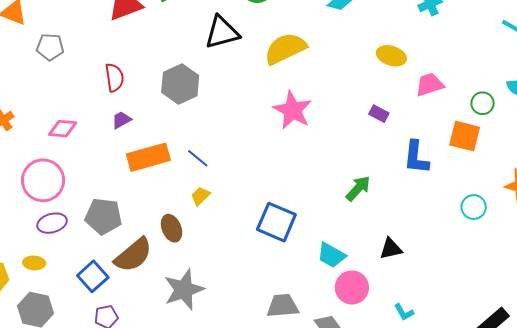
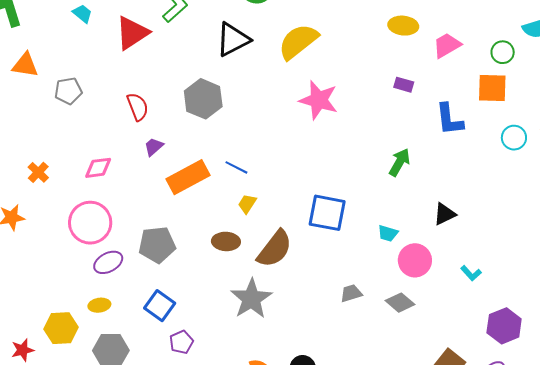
cyan circle: (474, 207) -> (514, 138), moved
brown ellipse: (172, 228) -> (226, 241), turned -52
brown semicircle: (133, 255) -> (275, 249), moved
cyan trapezoid: (331, 255) -> (388, 233), size x0.7
gray trapezoid: (283, 306) -> (351, 293), size x0.7

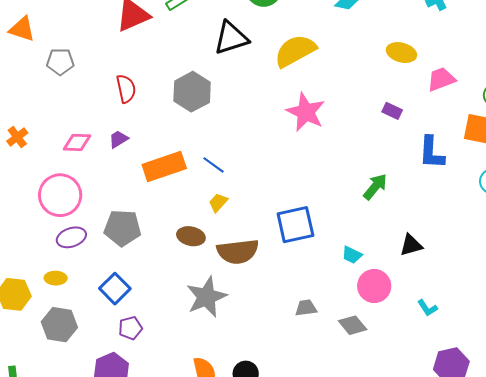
purple trapezoid: (154, 147) -> (118, 139), moved
blue square: (327, 213) -> (295, 225), turned -33
brown semicircle: (275, 249) -> (238, 251), turned 36

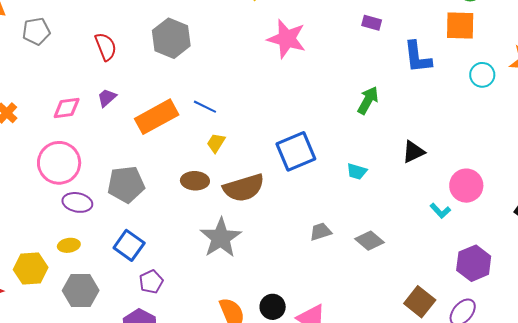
purple ellipse: (71, 237) -> (77, 202), turned 40
pink circle: (374, 286) -> (466, 186), moved

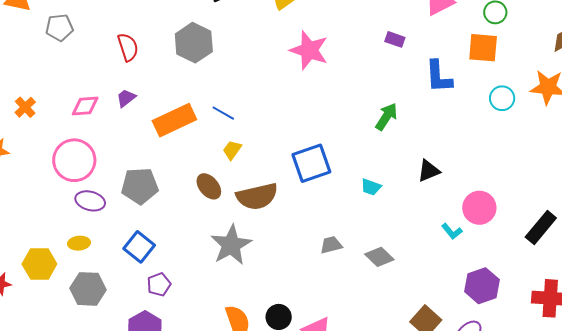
brown ellipse: (195, 181) -> (209, 186), turned 44

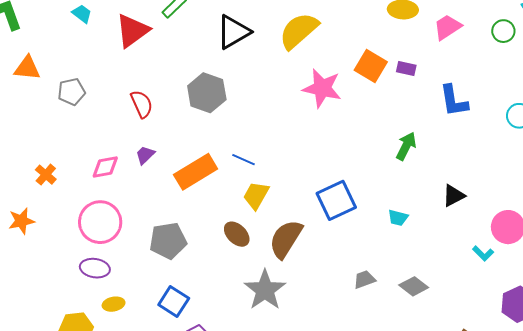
orange square: (483, 48) -> (371, 66), moved, turned 32
yellow trapezoid: (232, 150) -> (256, 195), size x1.4
brown semicircle: (257, 196) -> (286, 239), turned 141
purple ellipse: (90, 201) -> (95, 268), moved

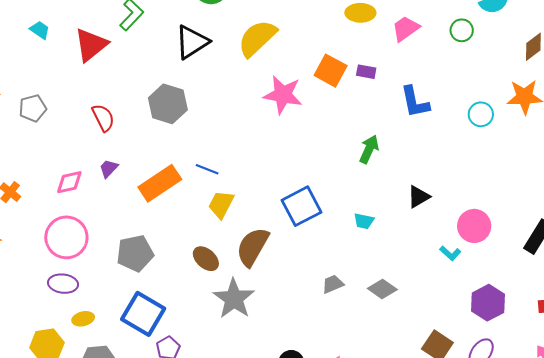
brown ellipse: (237, 234) -> (206, 259), moved
blue square: (174, 302) -> (143, 314), size x1.4

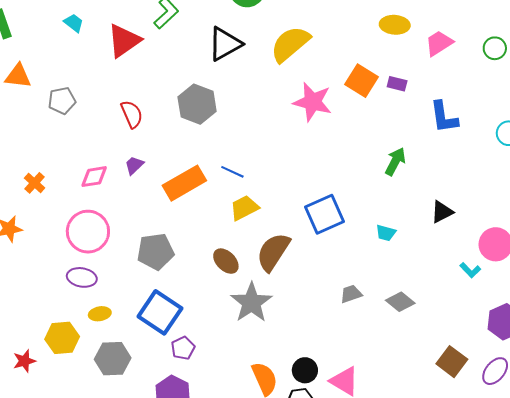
yellow trapezoid: (221, 204) -> (244, 208), turned 32

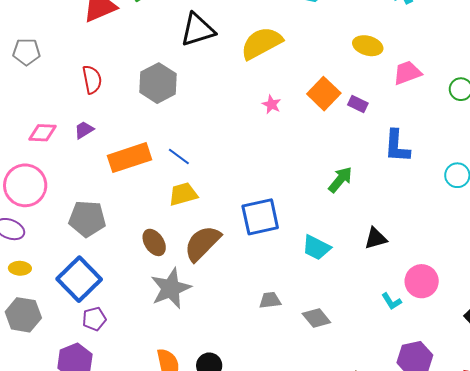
pink star: (312, 102) -> (271, 104), size x0.5
cyan trapezoid: (386, 233) -> (316, 248), size x1.4

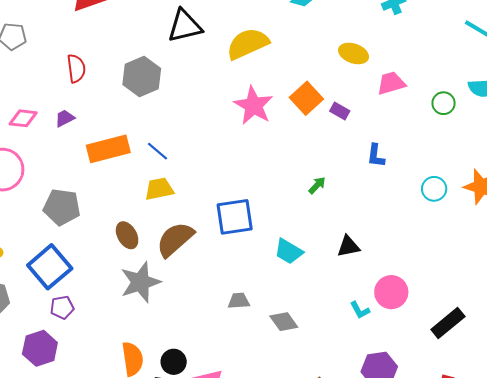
pink star: (271, 104) -> (253, 106), size x2.0
blue L-shape: (397, 146) -> (376, 156), size x0.7
green arrow: (340, 180) -> (317, 185), size x0.7

